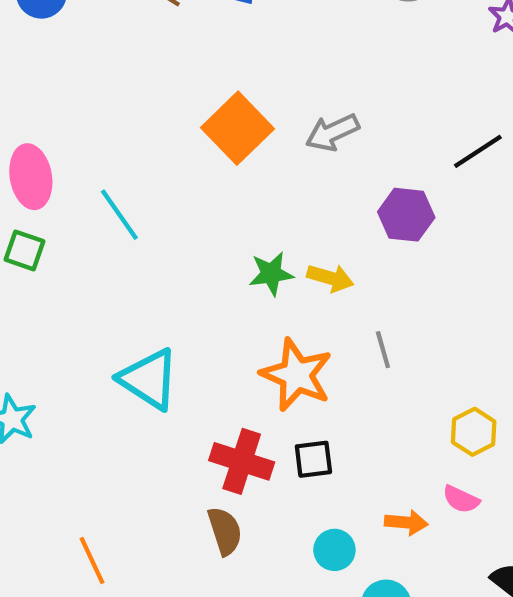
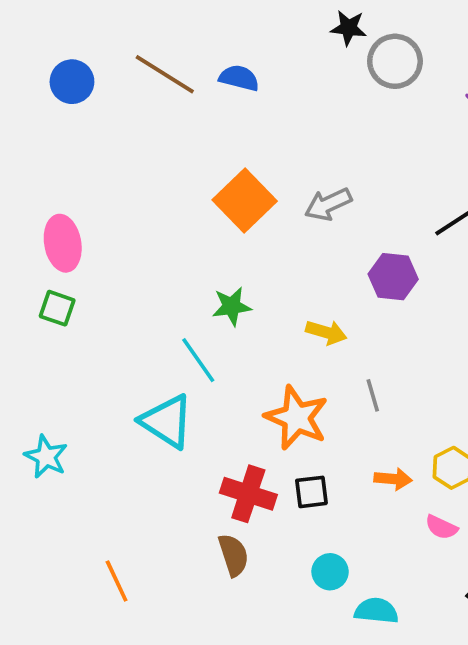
cyan line: (119, 215) -> (198, 360), moved
green star: (271, 274) -> (232, 306), moved
orange arrow: (406, 523) -> (393, 479), moved

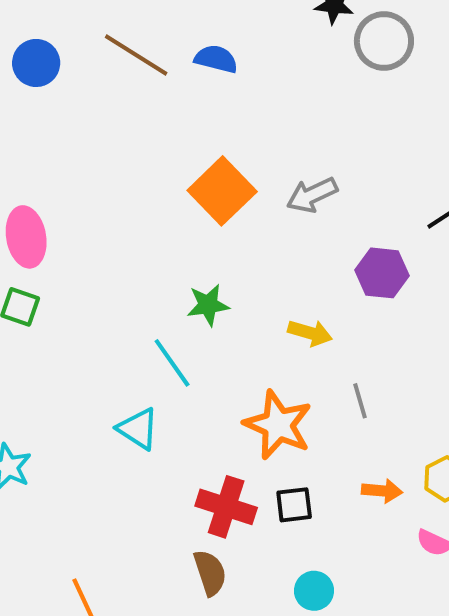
cyan triangle: (167, 421) -> (138, 429), size x0.7

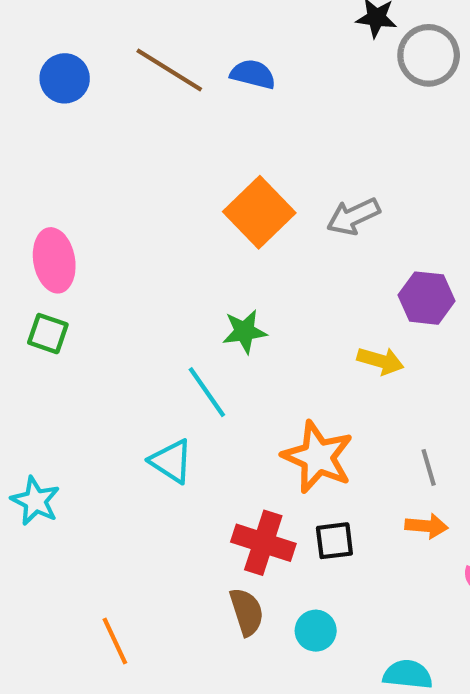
yellow arrow: (310, 333) -> (380, 361), moved
gray line: (360, 401) -> (429, 467), moved
cyan circle: (314, 591) -> (316, 631), moved

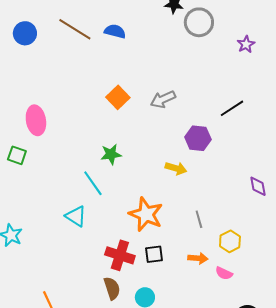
orange square: (259, 212) -> (118, 97), size x0.7
pink ellipse: (54, 260) -> (36, 120), moved
orange arrow: (427, 526) -> (198, 258), moved

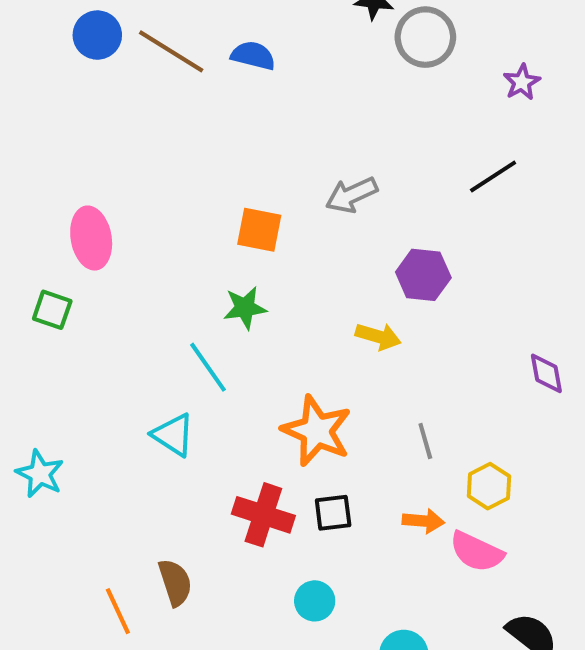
blue circle: (25, 33) -> (97, 35), moved
orange square: (118, 97) -> (259, 230), moved, turned -35
black line: (232, 108) -> (493, 176), moved
pink semicircle: (224, 273) -> (477, 552), size x1.5
brown semicircle: (112, 288) -> (175, 582), moved

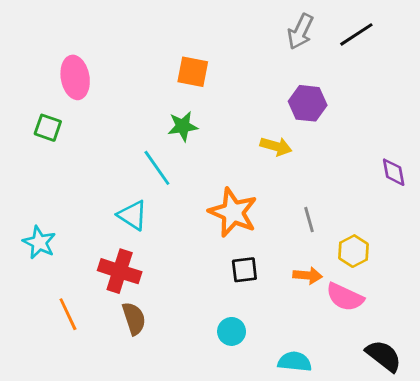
gray arrow: (352, 195) -> (300, 32), moved, turned -39
red cross: (263, 515) -> (120, 271), moved
orange line: (118, 611) -> (68, 314), moved

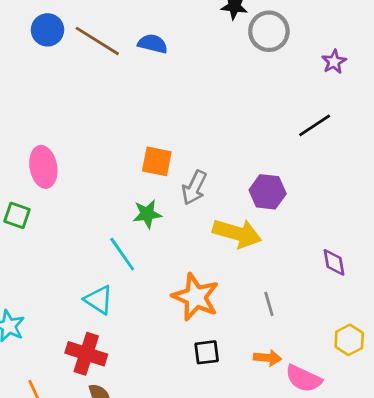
gray arrow: (300, 32) -> (194, 188), moved
yellow arrow: (276, 146) -> (237, 233), size x1.6
purple diamond: (394, 172) -> (334, 262), moved
yellow hexagon: (354, 251) -> (349, 340), moved

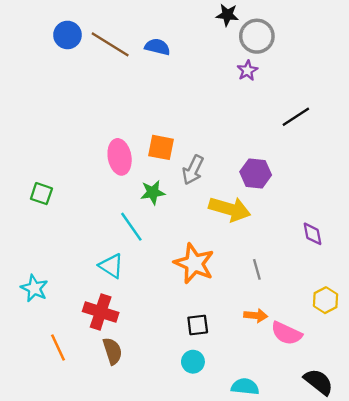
purple star: (334, 62) -> (247, 70), moved
pink ellipse: (43, 167) -> (120, 157), moved
black square: (207, 352) -> (198, 325), moved

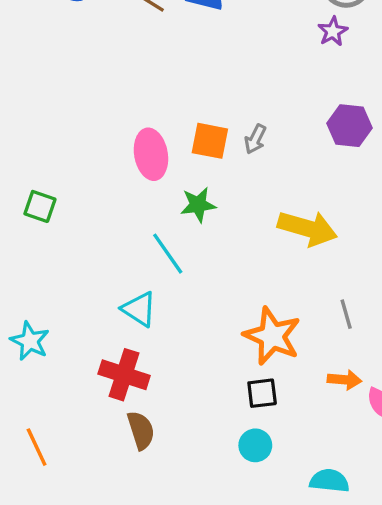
gray arrow: (193, 170) -> (255, 139), moved, size x0.7
purple hexagon: (256, 173) -> (350, 126), moved
orange star: (194, 263) -> (272, 336), moved
orange line: (58, 347) -> (37, 447), moved

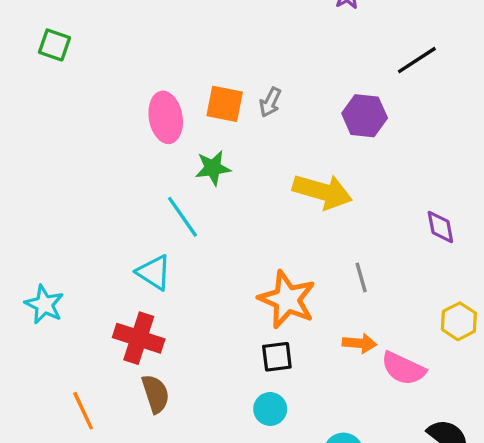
purple hexagon: (350, 126) -> (365, 116), moved
green square: (40, 206) -> (54, 45), moved
orange line: (37, 447) -> (83, 411), moved

